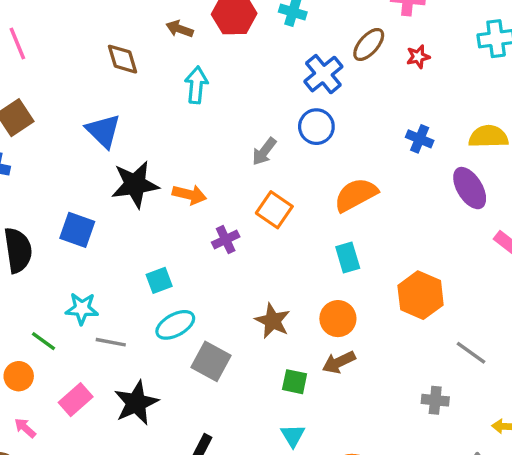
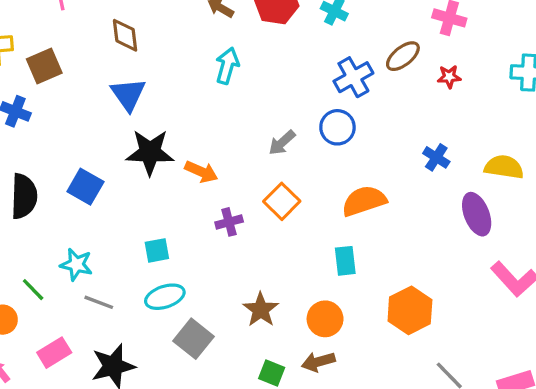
brown diamond: (123, 59) -> (125, 35), moved

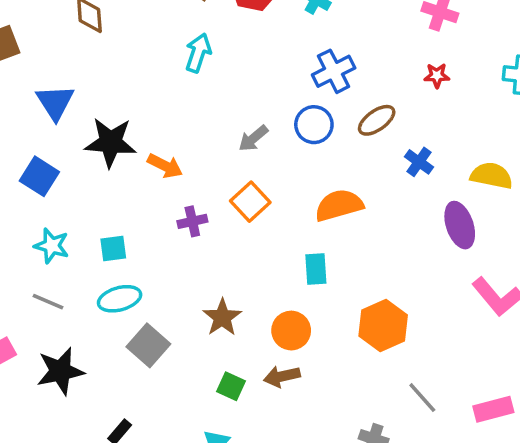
brown ellipse: (403, 56) -> (377, 120), moved
blue triangle: (128, 94) -> (55, 102), moved
cyan star: (76, 264) -> (52, 246), moved

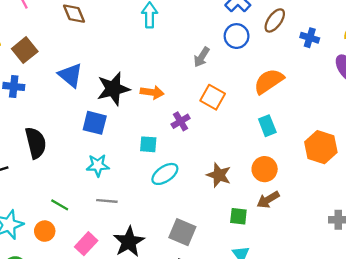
blue square: (39, 176) -> (95, 123), moved
cyan square: (113, 249) -> (148, 144), moved, turned 30
cyan ellipse: (120, 299) -> (165, 174), moved
gray square: (148, 345) -> (182, 232), moved

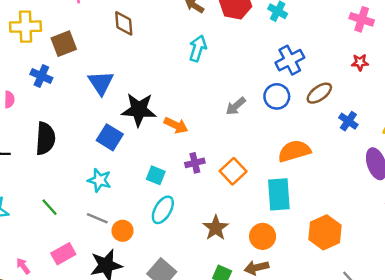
orange square: (213, 97) -> (233, 171), moved
cyan rectangle: (267, 126) -> (279, 194), size x1.5
cyan ellipse: (165, 174) -> (163, 210), turned -44
orange circle: (45, 231) -> (123, 231), moved

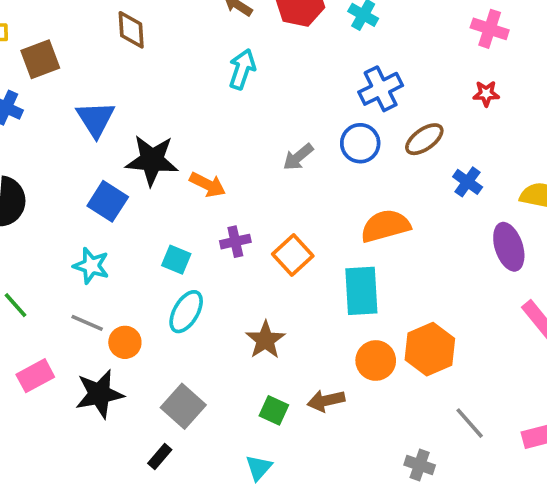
orange circle: (263, 236) -> (376, 360), moved

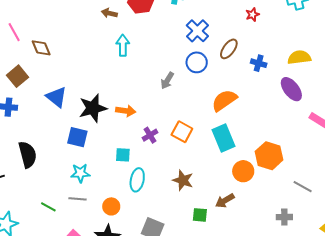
brown diamond: (131, 30) -> (41, 48), moved
gray line: (87, 323) -> (78, 199), moved

